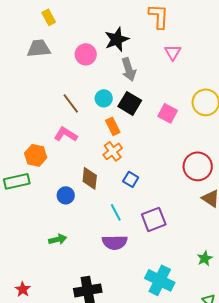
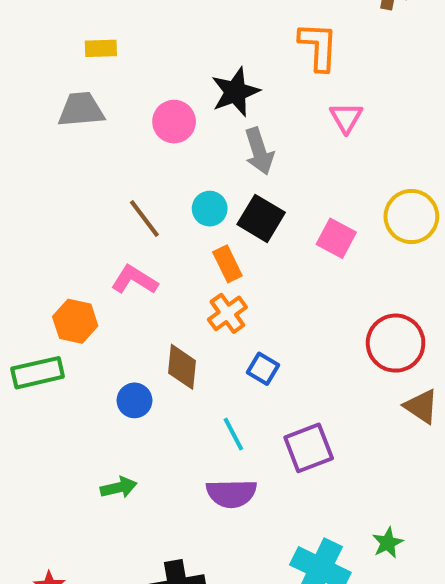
yellow rectangle: (49, 17) -> (101, 48), turned -63
green star: (205, 258) -> (388, 543), moved

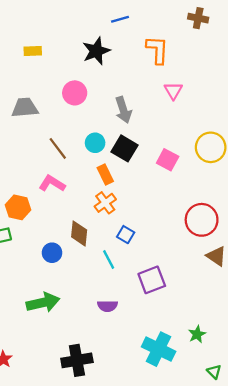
black star: (235, 92) -> (96, 51), moved
gray trapezoid: (81, 110) -> (25, 108), moved
cyan line: (233, 434) -> (109, 260), moved
green arrow: (119, 487) -> (43, 303), size x1.6
purple semicircle: (231, 493) -> (108, 306), size x0.7

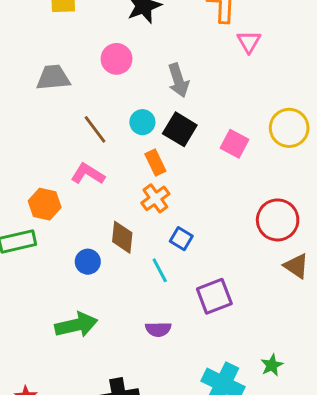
pink triangle: (173, 91) -> (249, 42), moved

